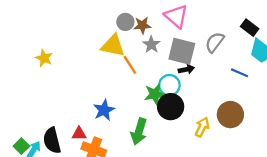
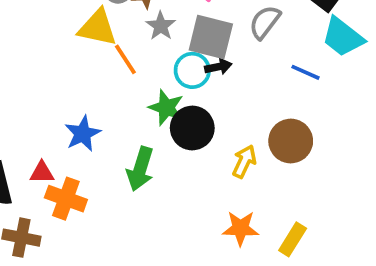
cyan circle: (169, 85) -> (192, 70), moved
green star: (155, 94) -> (166, 108), turned 30

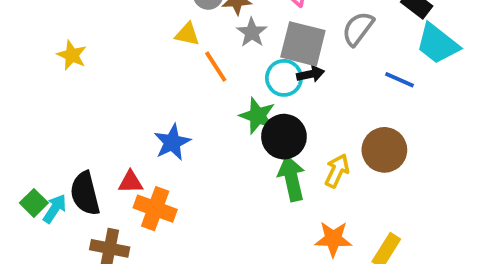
yellow triangle: (98, 28) -> (187, 34), size x0.6
green arrow: (140, 169) -> (292, 178), moved, turned 150

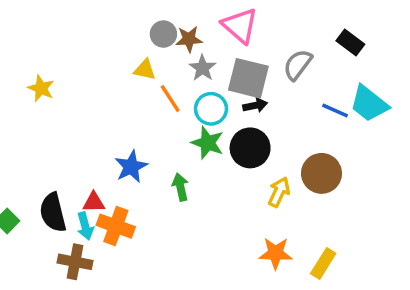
cyan trapezoid: (437, 44) -> (369, 104), moved
cyan circle: (284, 78) -> (211, 109), moved
black circle: (284, 137) -> (250, 148), moved
green arrow: (292, 178) -> (180, 187), moved, size x0.7
cyan arrow: (55, 209) -> (85, 226), moved, turned 132

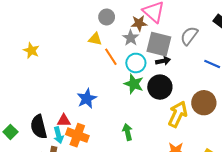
brown star: (189, 39) -> (139, 23), moved
green arrow: (180, 187) -> (128, 132), moved
yellow arrow: (279, 192) -> (178, 114), size x1.4

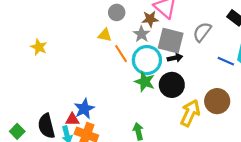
cyan circle: (136, 63) -> (147, 60), size x1.4
blue star: (87, 99) -> (84, 109), moved

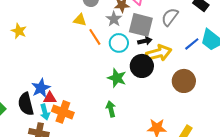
cyan circle: (147, 60) -> (119, 43), size x0.7
blue line: (226, 61) -> (192, 44), turned -63
green star: (145, 82) -> (117, 78), moved
blue star: (84, 109) -> (41, 88), moved
yellow arrow: (190, 113) -> (159, 53), moved, turned 50

